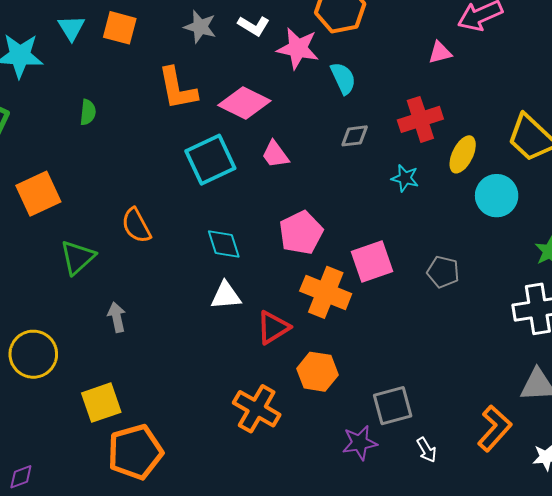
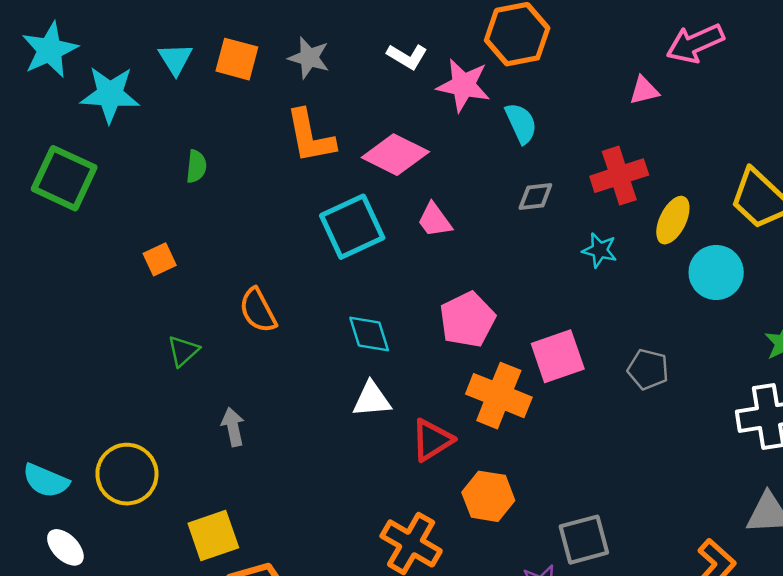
gray star: (200, 27) -> (309, 58), moved
orange square: (38, 194) -> (160, 259), moved, size x0.6
green triangle: (78, 257) -> (183, 351), size x0.7

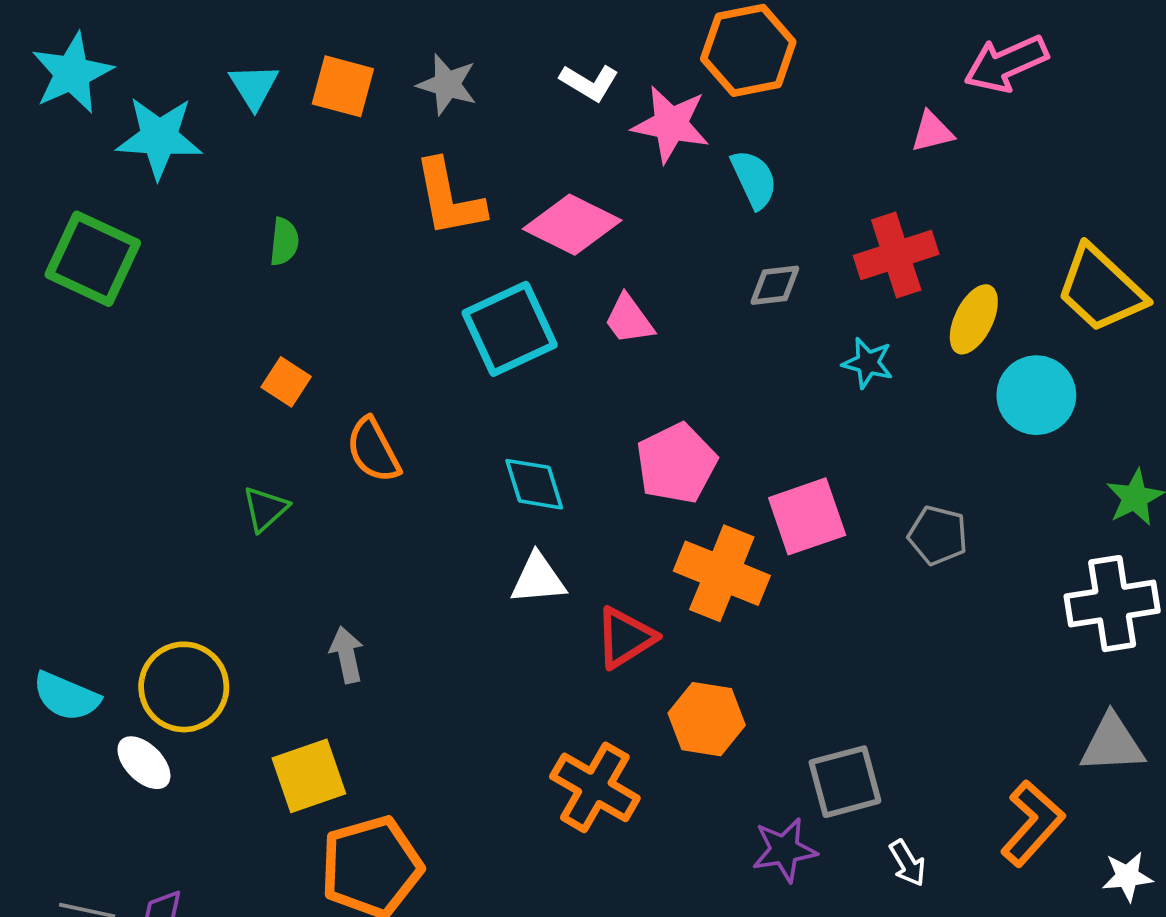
orange square: (160, 259) -> (286, 382), moved, turned -32
gray arrow: (233, 427) -> (347, 655), moved
white ellipse: (65, 547) -> (144, 763), moved

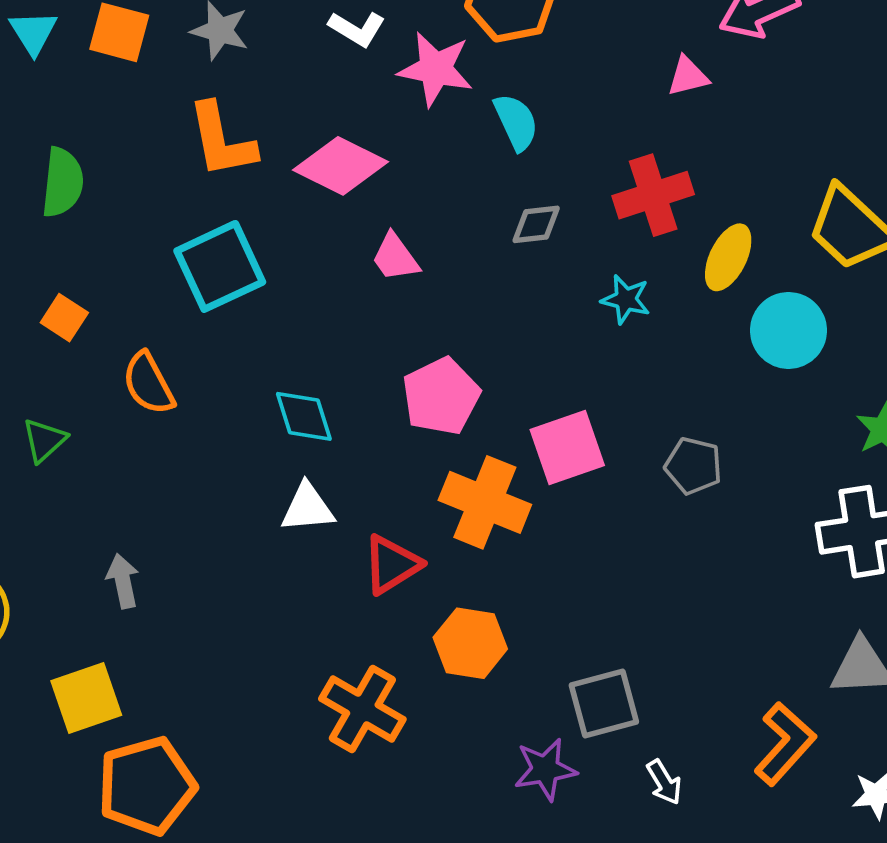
green semicircle: (284, 242) -> (62, 182), size x1.5
cyan square: (510, 329) -> (220, 266), moved

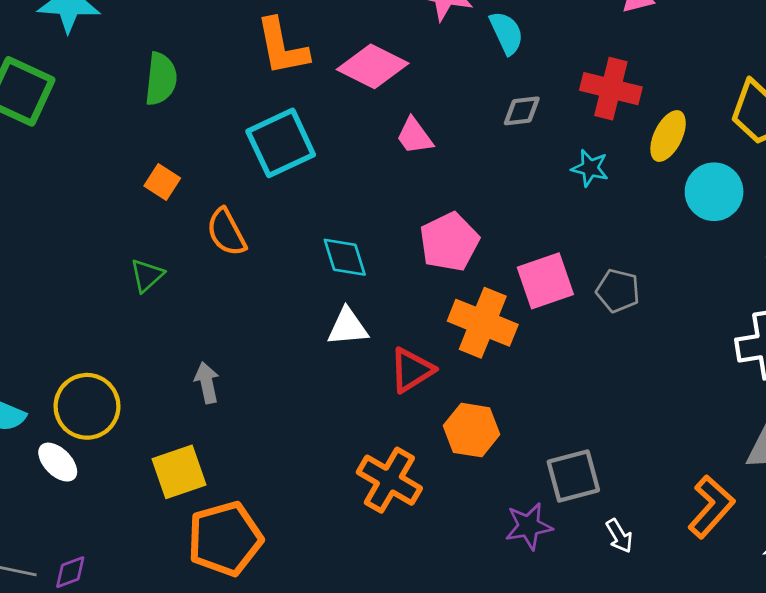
red cross: (653, 195) -> (611, 89), turned 32
gray pentagon: (693, 466) -> (618, 291), moved

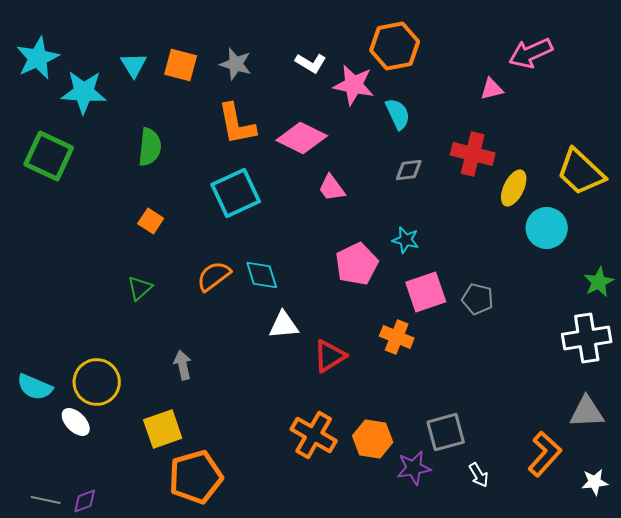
cyan star: (590, 168) -> (406, 240), moved
orange semicircle: (226, 232) -> (214, 276), moved, turned 81
cyan diamond: (345, 257) -> (262, 275), moved
orange cross: (483, 323) -> (397, 337), moved, size x0.7
orange hexagon: (472, 430) -> (373, 439), moved

